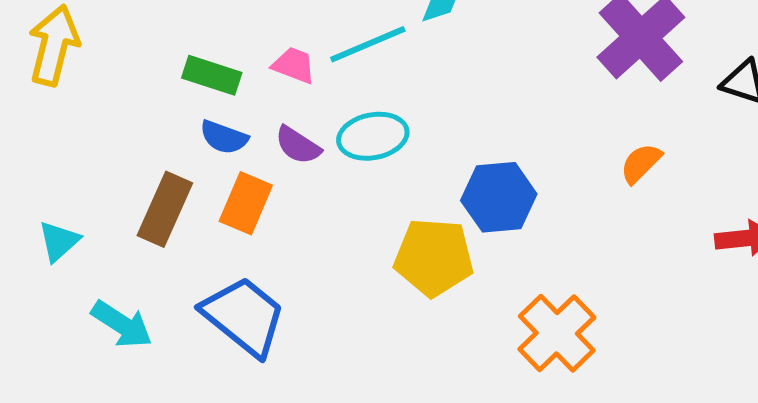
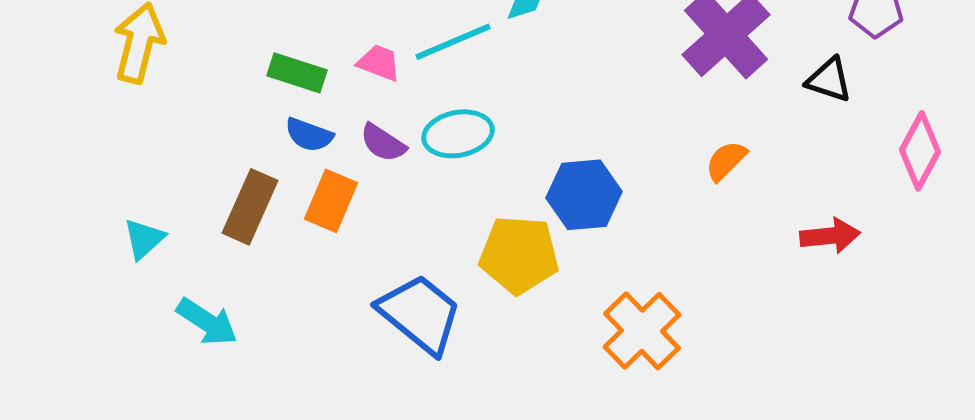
blue trapezoid: (244, 316) -> (420, 314), moved

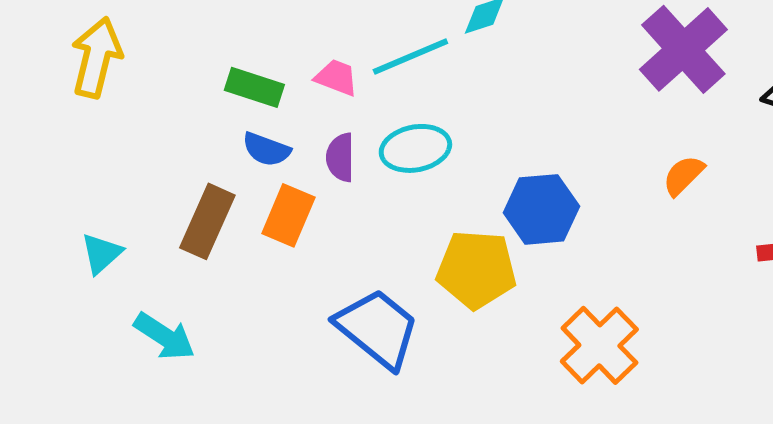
purple semicircle: (383, 143) -> (340, 157), turned 57

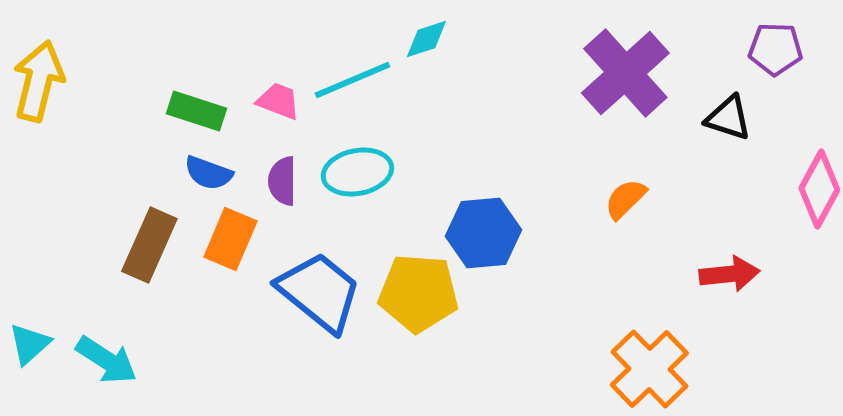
cyan triangle: (101, 253) -> (29, 344), moved
blue trapezoid: (377, 328) -> (319, 292), moved
orange cross: (599, 345) -> (649, 369), moved

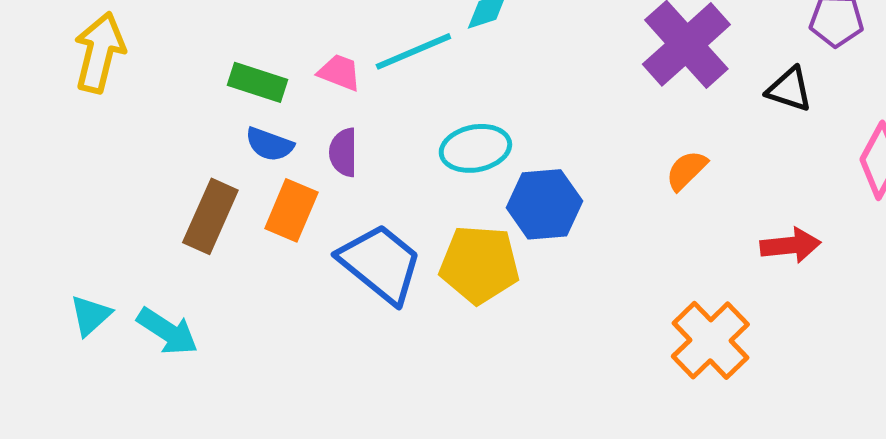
cyan ellipse: (357, 172) -> (475, 148), moved

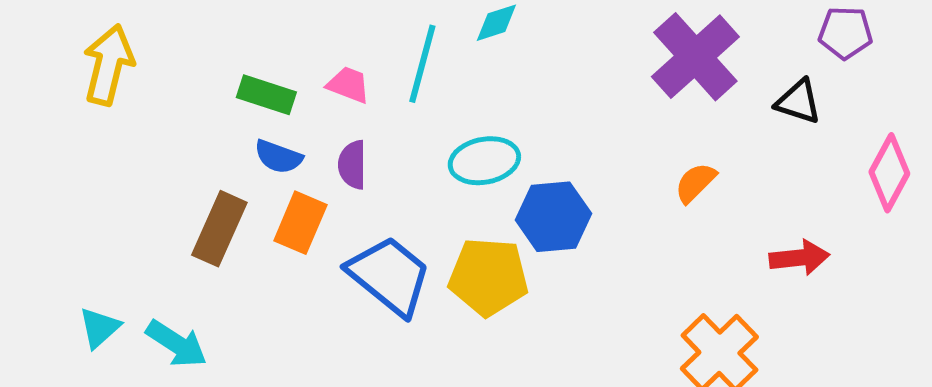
cyan line: (413, 51) -> (422, 64), turned -52

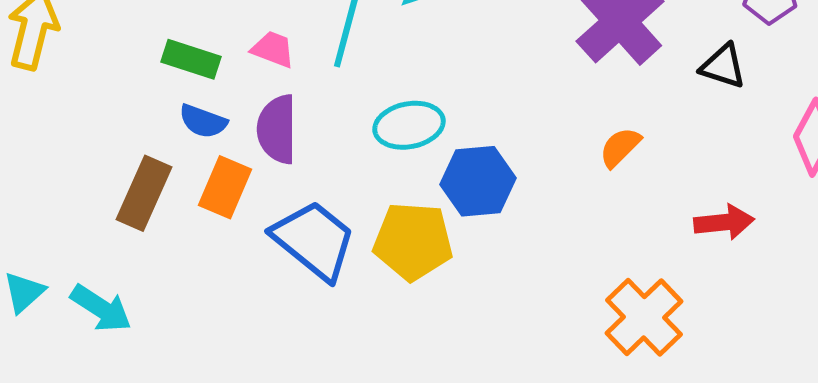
purple semicircle: (352, 165) -> (277, 129), size x1.4

